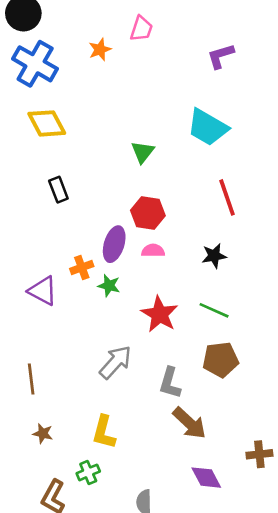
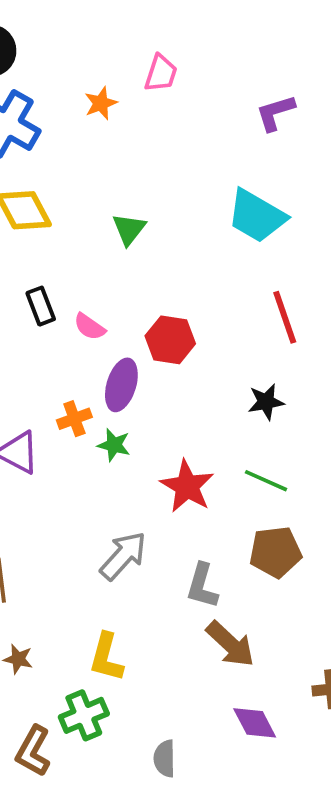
green triangle: (143, 152) -> (129, 229), moved
pink semicircle: (153, 251) -> (89, 327), moved, turned -145
green cross: (88, 472) -> (84, 715), size x1.4

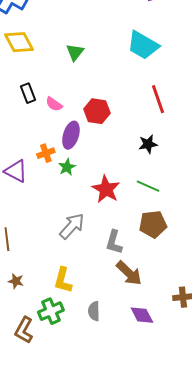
green star: (114, 445) -> (67, 167), turned 30
gray semicircle: (165, 759) -> (94, 311), moved

